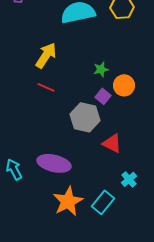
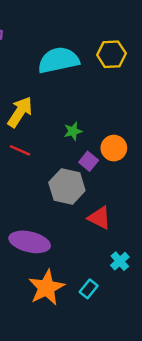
green star: (101, 69) -> (73, 131), moved
cyan rectangle: (103, 202) -> (89, 289), size x0.7

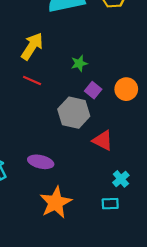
orange circle: (114, 148) -> (126, 89), moved
purple ellipse: (30, 242) -> (41, 162), size x0.7
cyan rectangle: (89, 289) -> (110, 204), moved, turned 49

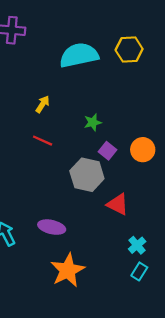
yellow arrow: (32, 46) -> (43, 104), size x0.6
cyan rectangle: (110, 204) -> (139, 271), moved, turned -56

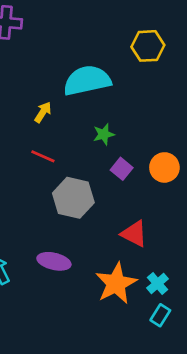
cyan semicircle: (79, 55) -> (87, 80), moved
gray hexagon: (87, 175) -> (73, 198), moved
orange star: (68, 270) -> (116, 283), moved

